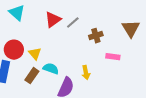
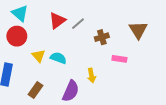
red circle: (14, 50) -> (17, 36), moved
cyan semicircle: (51, 69) -> (58, 58), moved
brown rectangle: (32, 76) -> (35, 90), moved

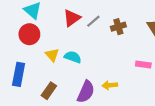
brown cross: (102, 37) -> (118, 27), moved
pink rectangle: (119, 59) -> (143, 65), moved
yellow arrow: (91, 76) -> (110, 85), moved, turned 96

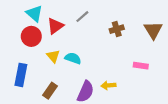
red triangle: (72, 18) -> (55, 26), moved
gray line: (93, 21) -> (82, 17), moved

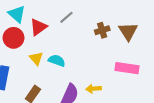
brown triangle: (153, 30) -> (128, 31), moved
pink rectangle: (141, 66) -> (127, 68), size x1.5

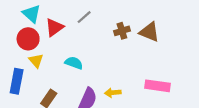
brown triangle: (128, 31) -> (149, 32), turned -36
yellow triangle: (36, 58) -> (36, 61), moved
pink rectangle: (127, 68) -> (157, 86), moved

